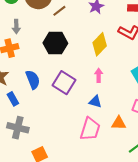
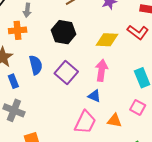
yellow diamond: (100, 44) -> (107, 40), turned 40
pink arrow: (99, 75) -> (102, 70), size x1.5

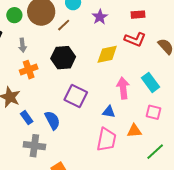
orange cross: (18, 30) -> (29, 70), moved
blue semicircle: (36, 65) -> (52, 120), moved
pink arrow: (102, 70) -> (123, 88), moved

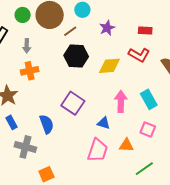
black hexagon: (63, 58) -> (76, 56), moved
blue rectangle: (27, 118) -> (11, 122), moved

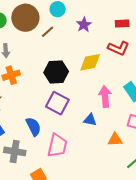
black hexagon: (76, 56) -> (56, 72), moved
pink trapezoid: (98, 150) -> (57, 146), moved

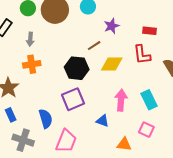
brown line: (48, 32) -> (94, 46), moved
red L-shape: (118, 48) -> (142, 55), turned 50
purple square: (57, 103) -> (73, 99), turned 30

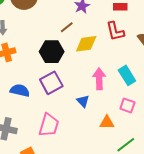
blue semicircle: (46, 119) -> (20, 90), moved, turned -54
blue triangle: (103, 121) -> (83, 101), turned 32

